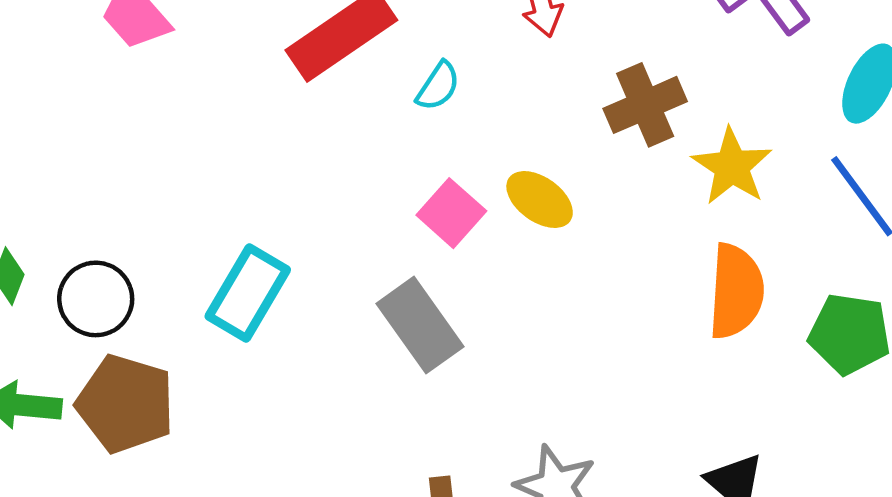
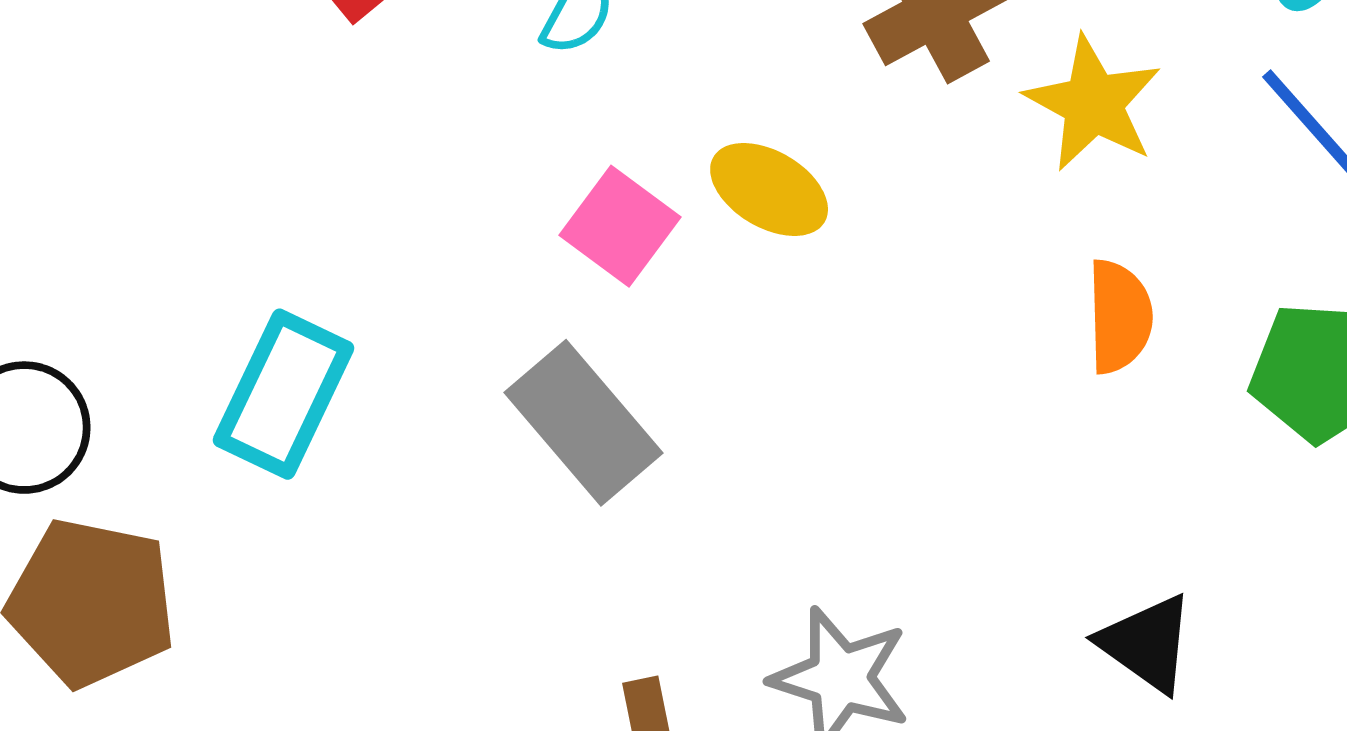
orange semicircle: (736, 291) -> (1119, 317), size x0.7

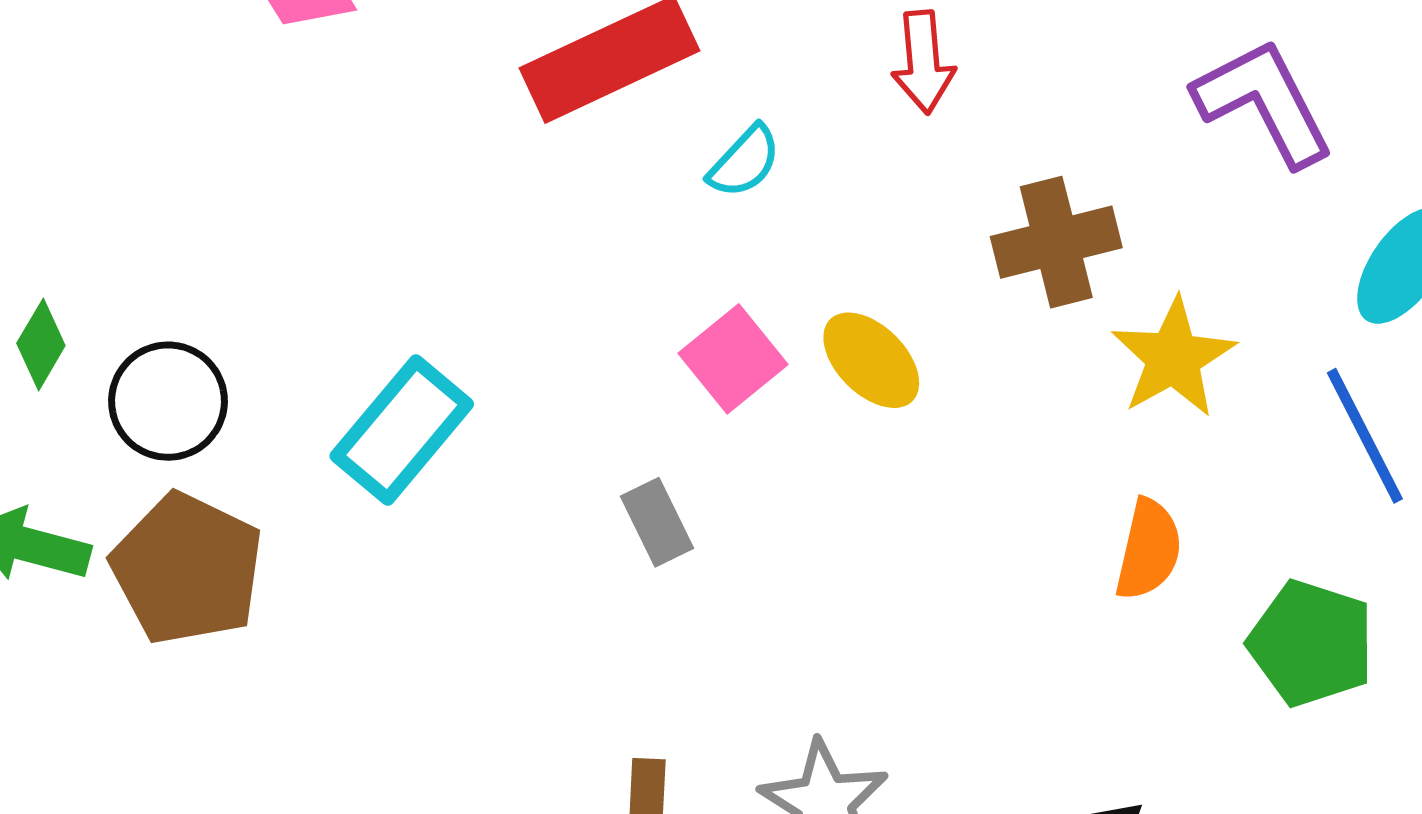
gray rectangle: (583, 423) -> (657, 522), size x0.6

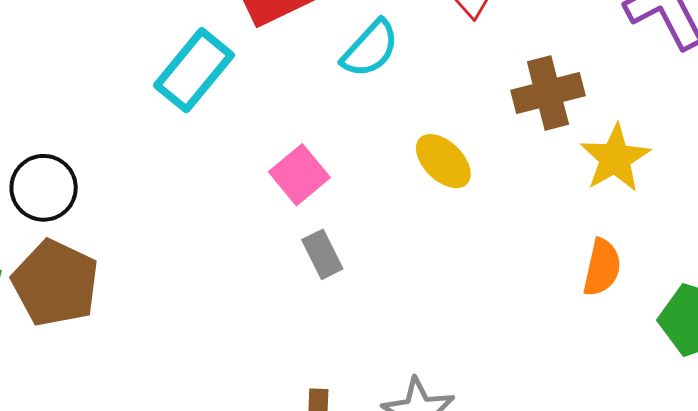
cyan semicircle: (744, 162) -> (370, 49), size x1.4
pink square: (733, 359) -> (299, 175), moved
cyan rectangle: (402, 430) -> (194, 70), moved

